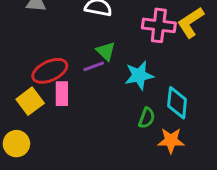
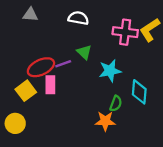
purple line: (94, 66) -> (63, 64), moved
orange star: (171, 141) -> (105, 121), moved

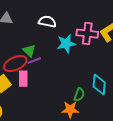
green triangle: (84, 52) -> (29, 51), moved
cyan star: (110, 71) -> (66, 44), moved

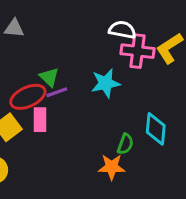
white semicircle: (47, 22) -> (122, 30), moved
cyan star: (66, 44) -> (106, 83), moved

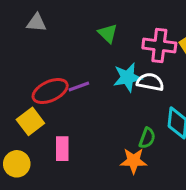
white semicircle: (122, 30) -> (150, 82), moved
green triangle: (49, 77) -> (108, 33), moved
pink rectangle: (40, 120) -> (62, 149), moved

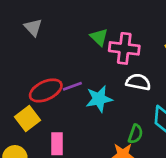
gray triangle: (36, 23) -> (33, 27), turned 42
pink cross: (159, 46) -> (124, 48), moved
cyan star: (127, 77) -> (99, 99), moved

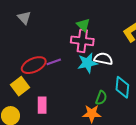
green triangle: (99, 37) -> (83, 25), moved
pink cross: (124, 48) -> (82, 41), moved
cyan star: (99, 99) -> (88, 63), moved

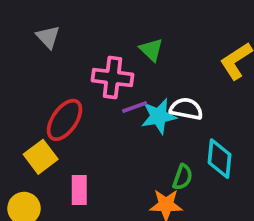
pink cross: (82, 41) -> (113, 77), moved
purple line: (54, 62) -> (135, 107), moved
red ellipse: (34, 65) -> (65, 120), turned -30

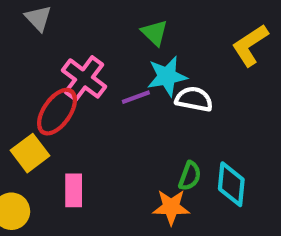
pink cross: (113, 77) -> (84, 78), moved, turned 30
cyan star: (159, 116) -> (167, 76), moved
cyan diamond: (220, 159) -> (231, 184), moved

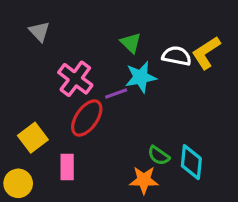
white semicircle: (194, 99) -> (177, 56), moved
red ellipse: (57, 112) -> (87, 118), moved
green semicircle: (190, 176) -> (159, 156), turned 105

